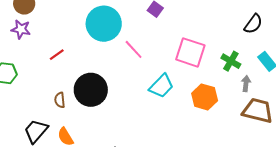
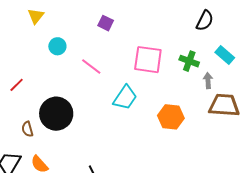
cyan circle: (104, 24) -> (57, 46), size x0.5
orange hexagon: (205, 97) -> (171, 117), moved

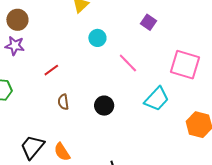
black circle: (56, 114) -> (104, 106), moved, size x0.6
brown semicircle: (27, 129) -> (63, 102), moved

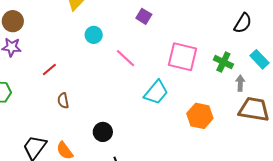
black circle: (104, 106) -> (103, 132), moved

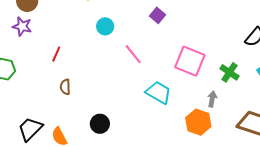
red line: (49, 69) -> (56, 54), turned -35
gray arrow: (240, 83) -> (212, 99), moved
cyan trapezoid: (156, 92) -> (158, 93), turned -108

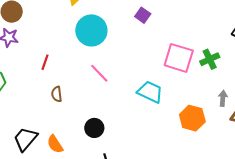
cyan circle: (105, 26) -> (91, 30), size x1.8
pink line: (133, 54) -> (99, 73), moved
green cross: (229, 72) -> (210, 59), moved, turned 36
gray arrow: (212, 99) -> (223, 98), moved

